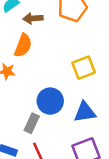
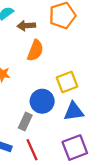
orange semicircle: (23, 45) -> (35, 50), moved
yellow square: (84, 68) -> (67, 82), moved

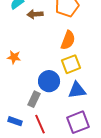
orange semicircle: (35, 50) -> (68, 40), moved

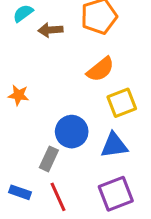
orange semicircle: (68, 40) -> (100, 69), turned 30
yellow square: (71, 64) -> (122, 103), moved

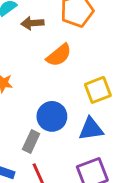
orange semicircle: (100, 69) -> (59, 55), moved

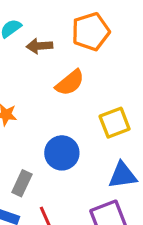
blue triangle: (91, 129) -> (123, 175), moved
gray rectangle: (31, 141) -> (22, 183), moved

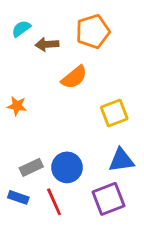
blue circle: (62, 153) -> (67, 167), moved
gray rectangle: (22, 183) -> (31, 167), turned 40

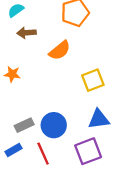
brown arrow: (47, 44) -> (26, 33), moved
blue rectangle: (18, 197) -> (13, 150), turned -49

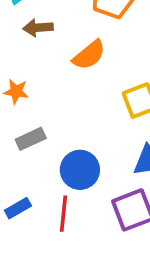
gray rectangle: (24, 125) -> (31, 139), moved
red line: (43, 154) -> (64, 214), turned 30

